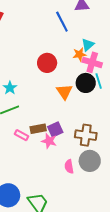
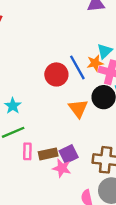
blue line: (62, 22) -> (77, 67), moved
pink rectangle: (22, 135) -> (27, 151), moved, turned 64

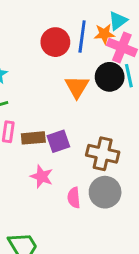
blue line: (77, 67) -> (82, 37), turned 30
pink star: (62, 168) -> (42, 177), moved

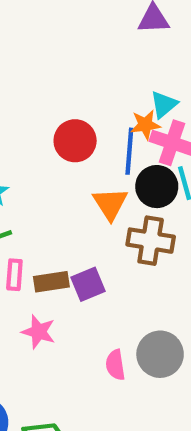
blue line: (82, 37) -> (129, 151), moved
brown cross: (103, 154) -> (151, 241), moved
pink star: (42, 177) -> (39, 332), moved

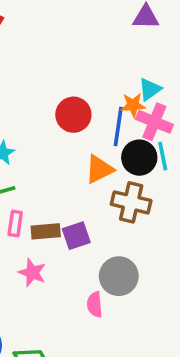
orange triangle: (110, 204) -> (99, 169), turned 32
gray circle: (160, 354) -> (119, 276), moved

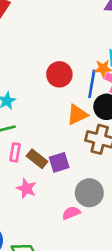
brown rectangle: (46, 231) -> (37, 159), turned 42
pink semicircle: (95, 305) -> (71, 213), turned 72

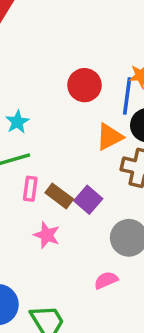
purple square: (59, 162) -> (88, 200), turned -30
pink semicircle: (71, 213) -> (106, 280), moved

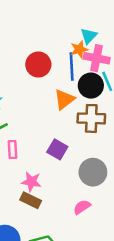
brown rectangle: (59, 196) -> (31, 200), moved

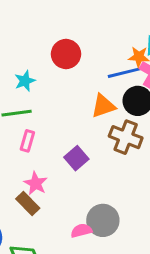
red circle: (38, 64) -> (66, 54), moved
blue line: (72, 67) -> (124, 73), turned 60
gray circle: (93, 172) -> (103, 220), moved

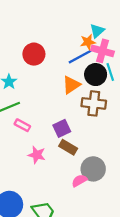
pink rectangle: (27, 141) -> (22, 125), turned -63
purple square: (76, 158) -> (62, 128), turned 30
brown rectangle: (28, 204) -> (68, 147), moved

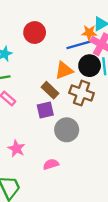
brown rectangle: (68, 147) -> (50, 90), moved
pink star: (37, 155) -> (17, 149), moved
gray circle: (93, 169) -> (67, 130), moved

